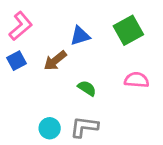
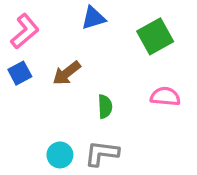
blue triangle: (80, 36) -> (93, 18), moved
green semicircle: (87, 88) -> (105, 107), turned 54

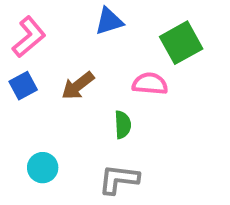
pink semicircle: (165, 96) -> (150, 84), moved
cyan circle: (60, 155) -> (43, 168), moved

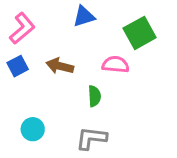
brown arrow: (78, 86) -> (60, 66), turned 52

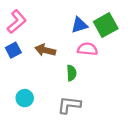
blue triangle: (84, 16) -> (79, 25), moved

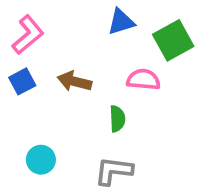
blue triangle: (79, 25) -> (121, 22), moved

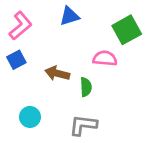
blue triangle: (121, 22) -> (69, 16), moved
brown arrow: (74, 81) -> (57, 73), moved

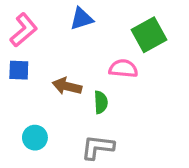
blue square: (16, 60) -> (19, 70), turned 30

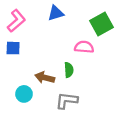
brown arrow: (67, 86) -> (45, 78), moved

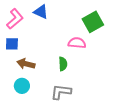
blue triangle: (56, 13) -> (41, 12), moved, turned 42
brown arrow: (45, 78) -> (26, 64), moved

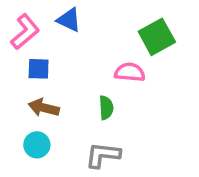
blue square: (12, 44) -> (39, 69), moved

